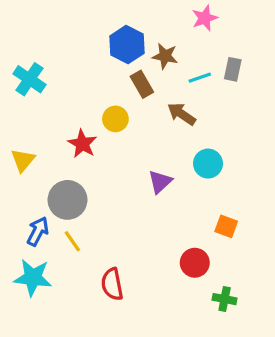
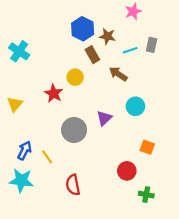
gray circle: (67, 200) -> (74, 130), moved

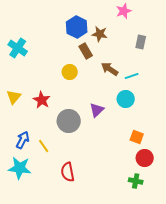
cyan line: (130, 50) -> (132, 76), moved
red star: (54, 93) -> (42, 100), moved
red circle: (127, 171) -> (145, 158), moved

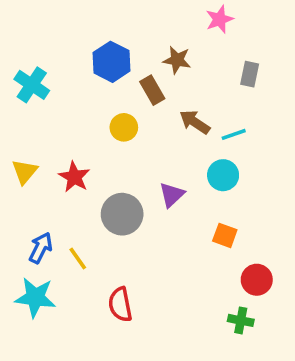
blue hexagon: (77, 27) -> (111, 62), moved
orange square: (137, 137) -> (225, 235), moved

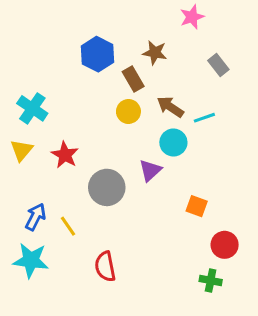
gray rectangle: (250, 74) -> (218, 65), turned -50
cyan cross: (32, 85) -> (32, 108), moved
yellow circle: (124, 127) -> (128, 111), moved
cyan circle: (223, 175) -> (173, 142), moved

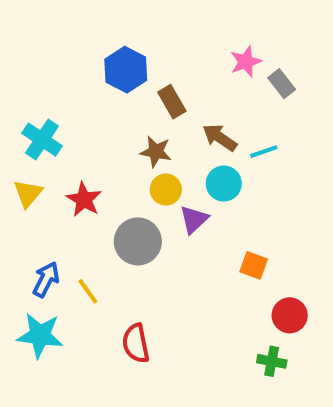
pink star: (192, 17) -> (246, 62), moved
brown star: (155, 53) -> (156, 152), moved
yellow circle: (128, 111) -> (166, 190), moved

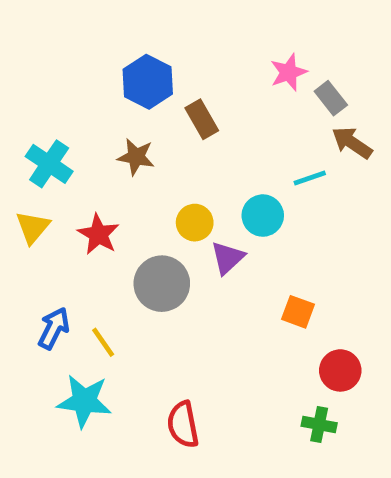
brown arrow: (220, 138) -> (352, 143), moved
brown star: (156, 152) -> (136, 157), moved
cyan star: (40, 335) -> (84, 401), moved
red semicircle: (136, 343) -> (183, 424), moved

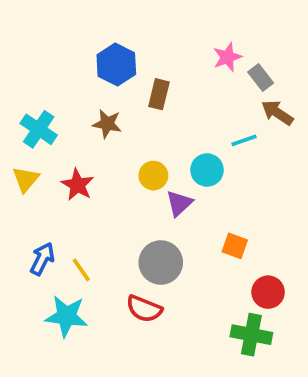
brown rectangle: (202, 119) -> (159, 94), turned 44
gray circle: (162, 284) -> (161, 262), moved
red semicircle: (183, 424) -> (144, 309), moved, turned -57
green cross: (319, 424) -> (251, 335), size x1.5

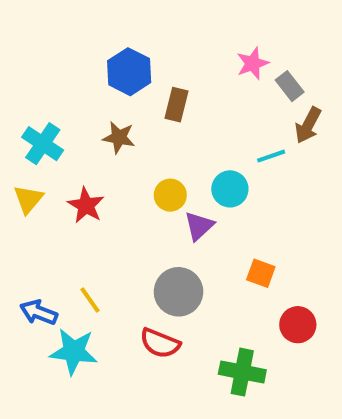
brown arrow: (277, 113) -> (308, 125), turned -96
blue arrow: (42, 259) -> (39, 312), moved, turned -96
green cross: (251, 335) -> (242, 372), moved

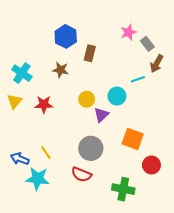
red star: (86, 205) -> (44, 104), turned -30
orange square: (261, 273) -> (133, 139), size x1.5

